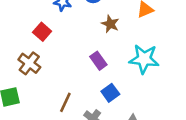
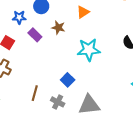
purple rectangle: (98, 61) -> (35, 35), moved

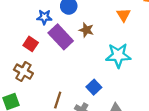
orange triangle: (83, 12) -> (124, 15), moved, turned -32
purple rectangle: (35, 35) -> (61, 37), size x1.6

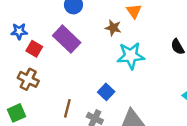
blue star: (44, 17) -> (19, 31), moved
brown star: (86, 30) -> (113, 28), moved

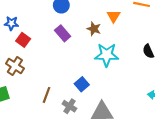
purple rectangle: (67, 39) -> (63, 33), moved, size x0.7

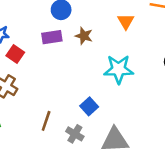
brown star: (94, 29) -> (84, 36), moved
purple rectangle: (63, 33) -> (52, 37), moved, turned -56

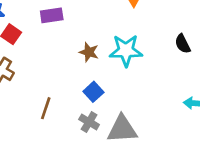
brown star: (84, 36) -> (89, 52), moved
gray cross: (75, 134) -> (89, 122), moved

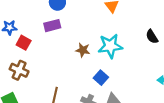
blue square: (93, 92) -> (101, 78), moved

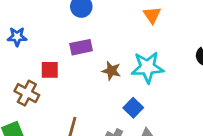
purple rectangle: (52, 26) -> (81, 47), moved
red square: (24, 43) -> (50, 70), moved, turned -32

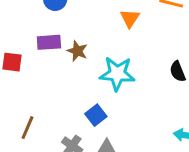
brown star: (111, 71) -> (77, 51), moved

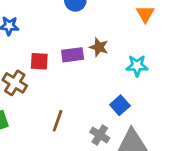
purple rectangle: (49, 42) -> (73, 55), moved
cyan star: (117, 74) -> (137, 66), size x0.7

